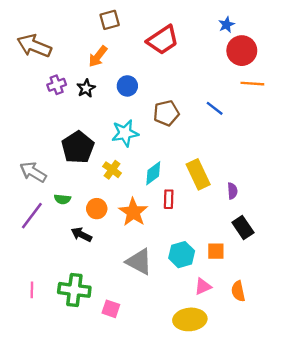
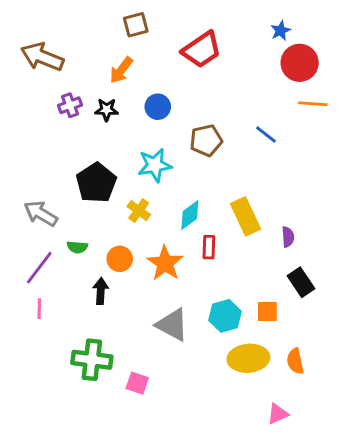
black star: (86, 88) -> (107, 110), turned 30
black arrow: (81, 235) -> (101, 291), turned 66
pink triangle: (203, 286) -> (278, 414), moved
pink line: (32, 290) -> (39, 309), moved
yellow ellipse: (190, 319) -> (248, 358), moved

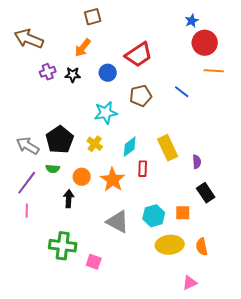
red trapezoid: (202, 50) -> (139, 55), moved
black pentagon: (96, 183) -> (60, 140), moved

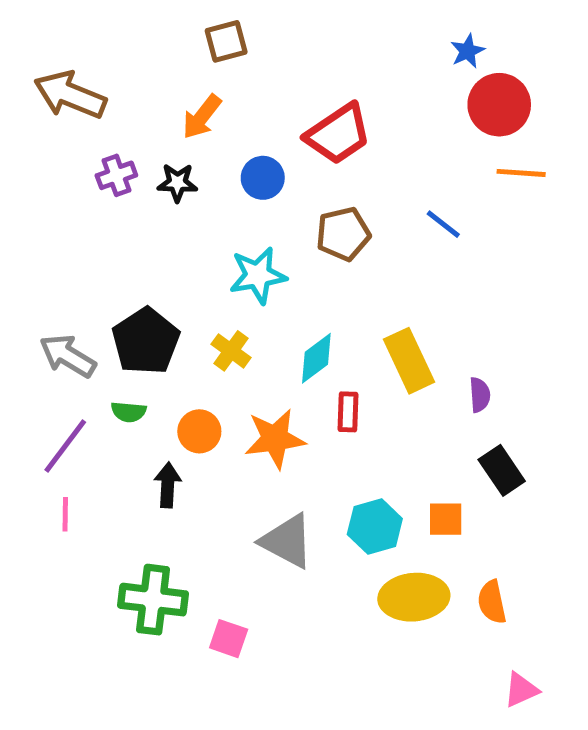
orange star: (113, 180) -> (275, 439), turned 30
pink triangle: (190, 283) -> (521, 690), moved

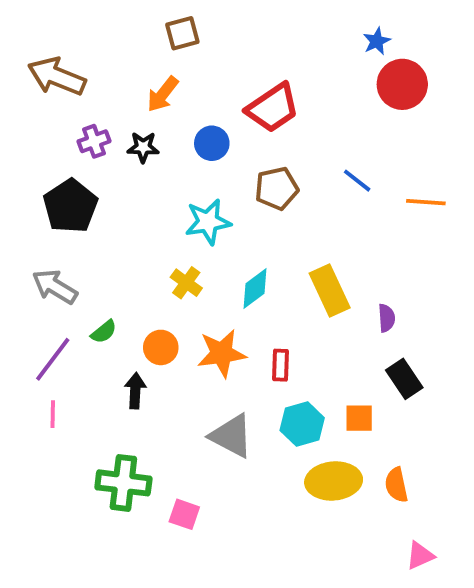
orange line: (521, 173) -> (426, 202), moved
black pentagon: (146, 341) -> (70, 206), moved
green semicircle: (129, 412) -> (104, 332), turned -44
red rectangle: (348, 412) -> (281, 365), moved

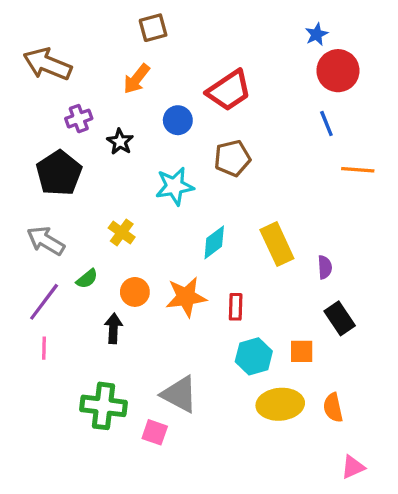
black star: (143, 147) -> (120, 142), moved, turned 30
blue line: (357, 181) -> (326, 124), moved, turned 30
yellow cross: (186, 283) -> (122, 233), moved
gray triangle: (231, 436) -> (179, 394), moved

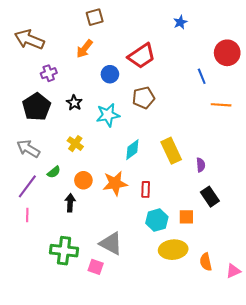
blue star: (317, 34) -> (180, 22), moved
red circle: (338, 71) -> (227, 53), moved
black star: (120, 142) -> (74, 103), moved
orange semicircle: (333, 408) -> (206, 262), moved
pink triangle: (353, 467) -> (233, 271), moved

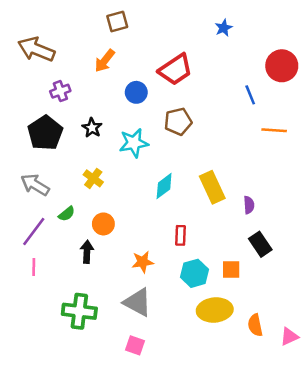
orange star: (115, 183) -> (143, 262), moved, size x0.7
pink square: (96, 267) -> (135, 345), moved

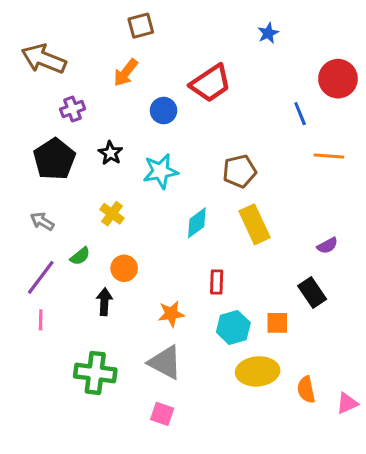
brown pentagon: (178, 121) -> (239, 171), moved
gray arrow: (35, 185) -> (42, 221), size x0.7
purple semicircle: (249, 205) -> (327, 246), moved, turned 66

